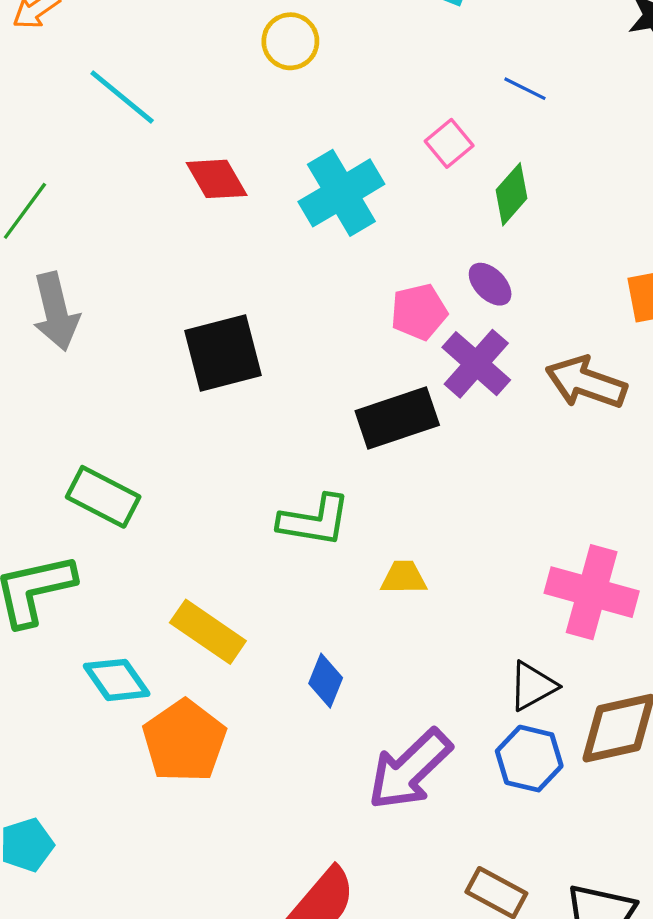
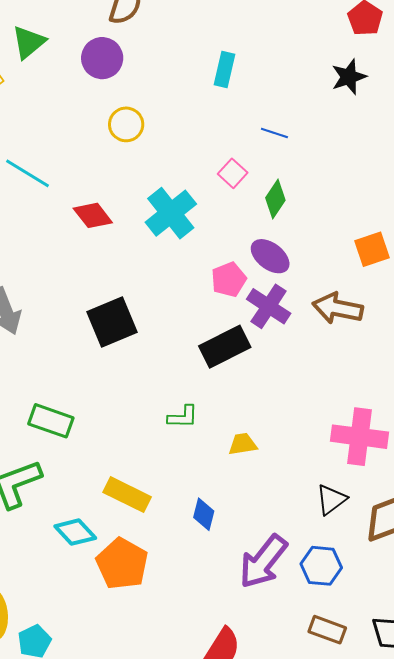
purple ellipse: (490, 284) -> (270, 256), size x1.4
green L-shape: (314, 521) -> (183, 417), size x0.7
blue hexagon: (529, 759) -> (321, 566), moved

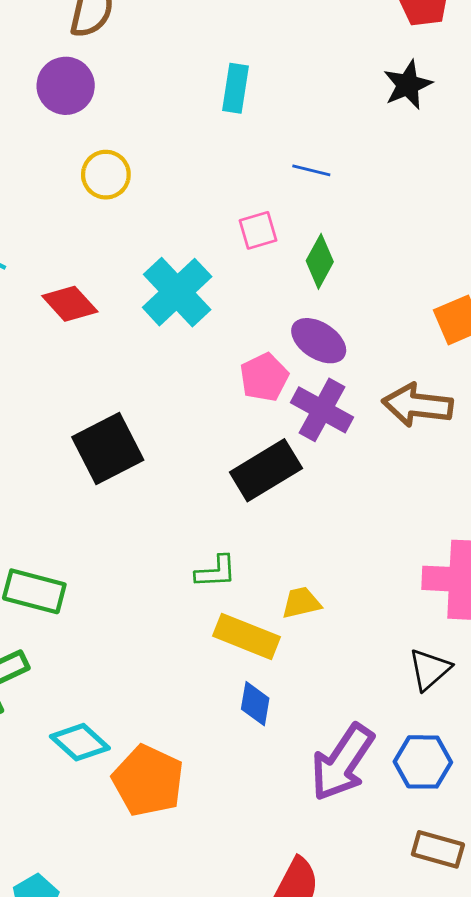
pink square: (233, 173) -> (258, 230), turned 36
yellow rectangle: (127, 495) -> (246, 636), moved

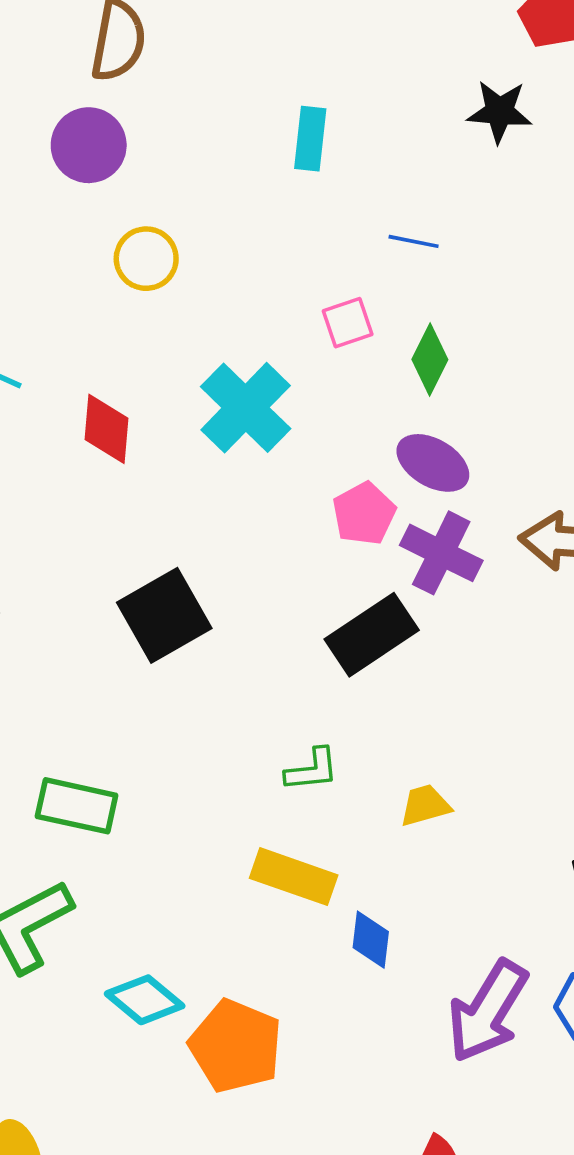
black star: (408, 85) -> (500, 112), moved, turned 30
red diamond: (70, 304) -> (107, 429), turned 50
yellow rectangle: (246, 636) -> (294, 877), moved

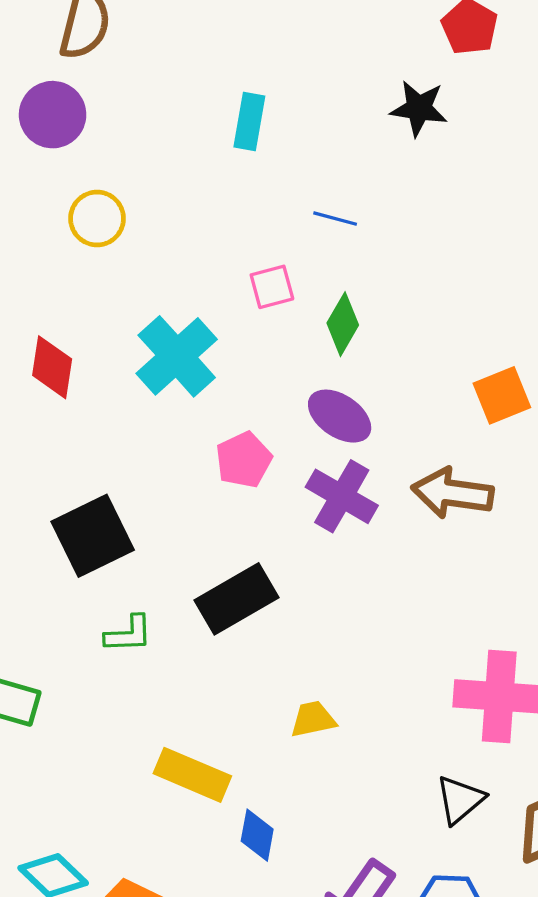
pink pentagon: (364, 514) -> (244, 460), moved
black rectangle: (372, 635) -> (236, 599), moved
green L-shape: (312, 770) -> (129, 634), moved

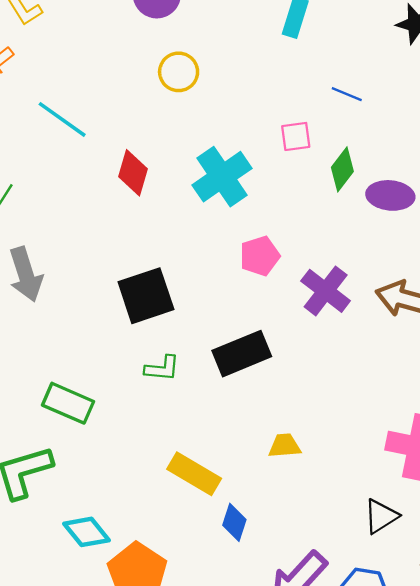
purple ellipse: (340, 416) -> (390, 195), moved, turned -36

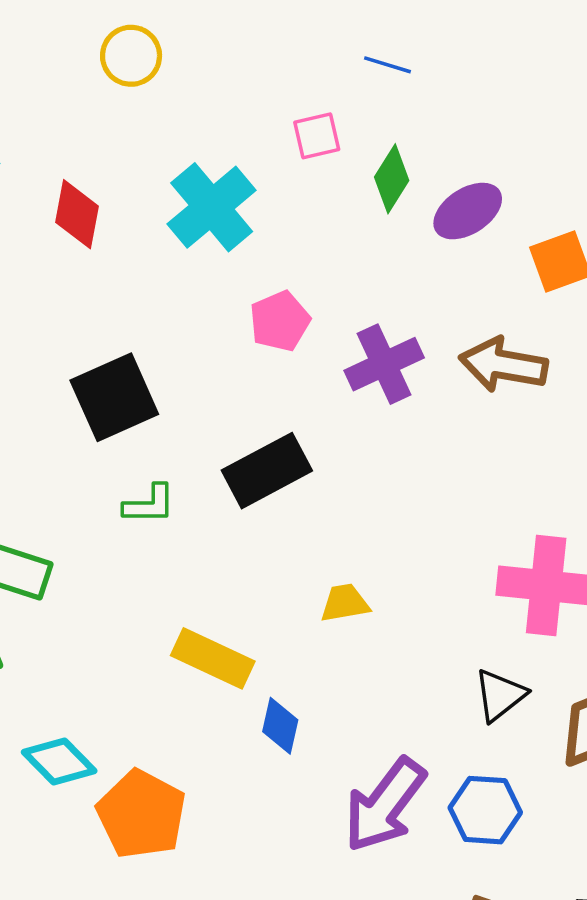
purple ellipse: (390, 195) -> (468, 211), turned -33
purple cross: (326, 291) -> (384, 364), turned 33

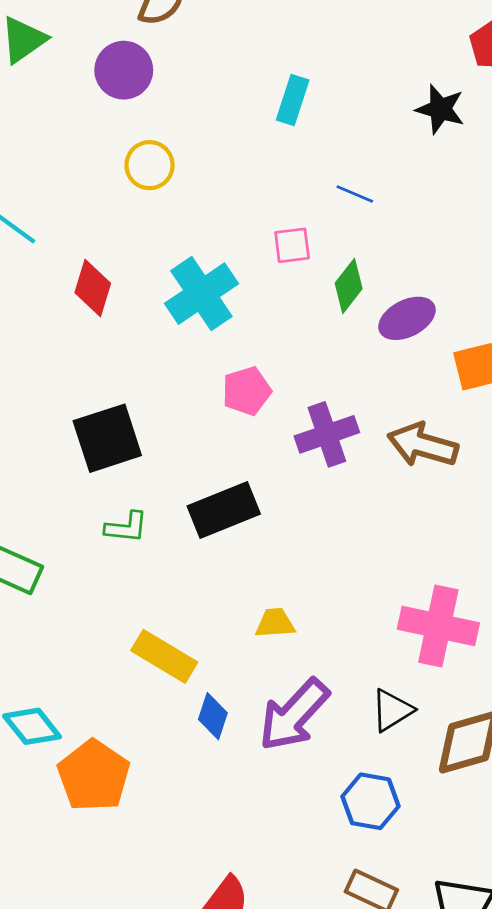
purple arrow: (385, 805) -> (294, 715), moved

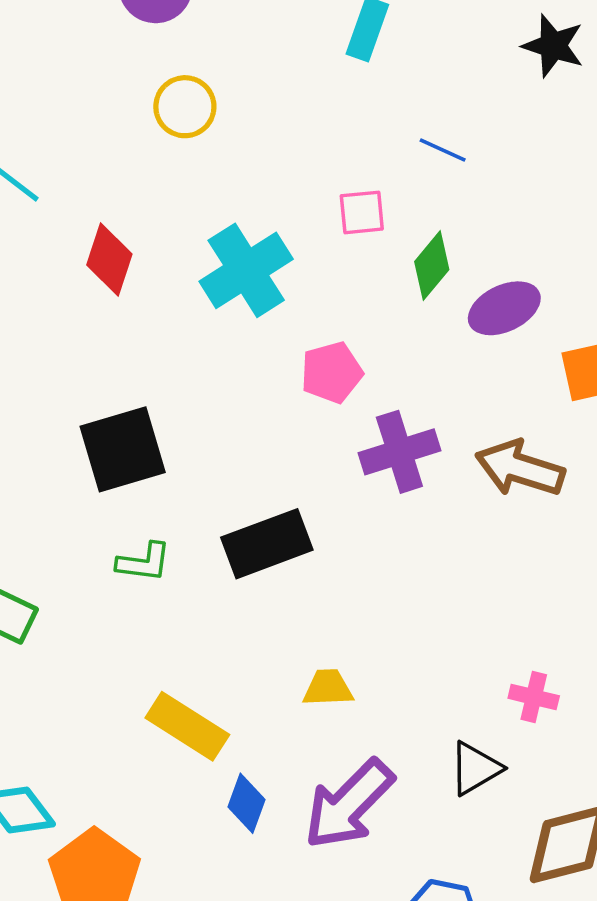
pink pentagon: (247, 391) -> (332, 372), moved
pink cross: (438, 626) -> (534, 697), size x0.5
black triangle: (392, 710) -> (475, 768), moved

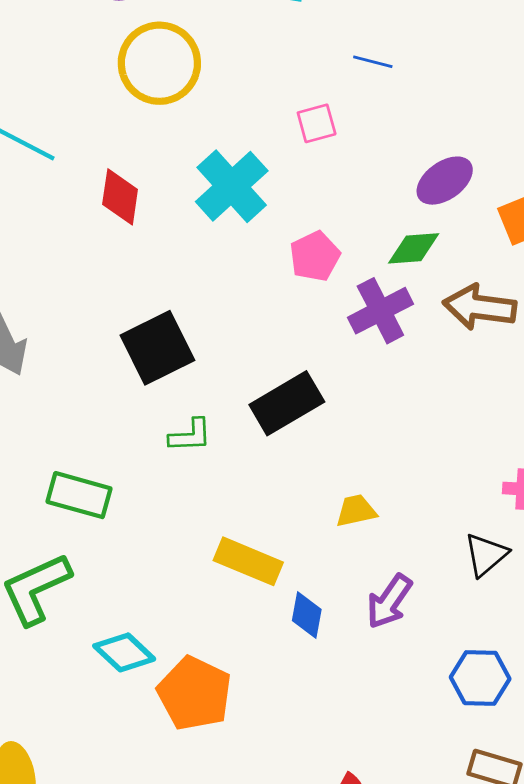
yellow circle: (185, 107) -> (159, 63), size x1.6
green diamond: (432, 266) -> (414, 248), moved, turned 56
purple arrow: (349, 804) -> (389, 601), size x0.7

